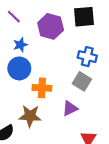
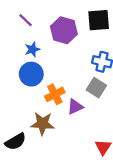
orange cross: (42, 88) -> (55, 94), turned -30
purple triangle: (70, 108) -> (75, 107), moved

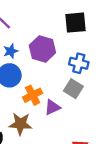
purple hexagon: (64, 30) -> (42, 49), moved

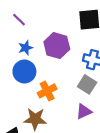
purple triangle: (52, 107) -> (84, 111), moved

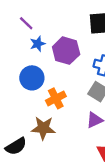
blue star: (25, 48) -> (38, 44), moved

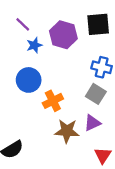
purple hexagon: (66, 51) -> (63, 35), moved
brown star: (43, 128) -> (67, 131), moved

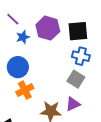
black square: (98, 24) -> (78, 31), moved
orange cross: (53, 101) -> (25, 90), moved

